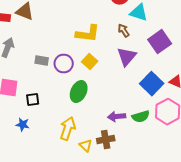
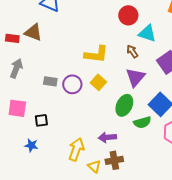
green ellipse: (79, 92) -> (124, 105), moved
purple arrow: (117, 117) -> (107, 137), moved
green semicircle: (141, 117) -> (142, 122), moved

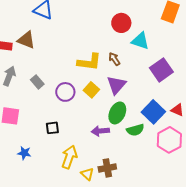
brown arrow: (132, 51) -> (114, 59), moved
purple triangle: (135, 77) -> (116, 85), moved
gray rectangle: (50, 81) -> (37, 82), moved, turned 40
black square: (41, 120) -> (52, 128), moved
purple arrow: (107, 137) -> (100, 131), moved

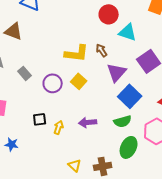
purple triangle: (116, 85) -> (117, 72), moved
blue square: (153, 112) -> (130, 96), moved
green ellipse: (117, 113) -> (129, 147), moved
yellow arrow: (69, 157) -> (59, 127), moved, size x0.6
brown cross: (107, 168) -> (103, 166), moved

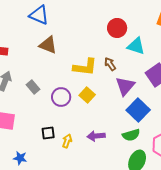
brown triangle: (14, 31) -> (48, 45), moved

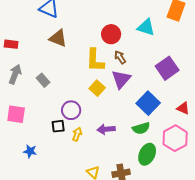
red circle: (117, 28) -> (111, 34), moved
cyan triangle: (136, 46) -> (146, 27), moved
yellow L-shape: (85, 67) -> (95, 60), turned 85
purple triangle: (125, 86) -> (121, 79), moved
purple circle: (61, 97) -> (71, 110), moved

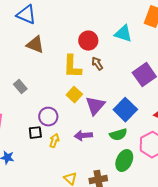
purple triangle: (121, 79) -> (95, 106), moved

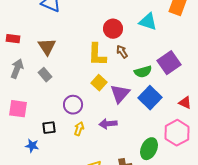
brown triangle: (35, 45) -> (47, 47), moved, turned 36
black square: (35, 133) -> (49, 128), moved
green semicircle: (118, 135) -> (143, 72), moved

